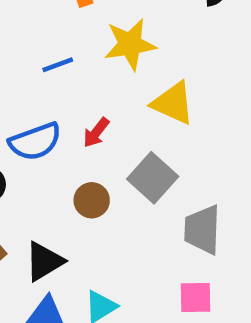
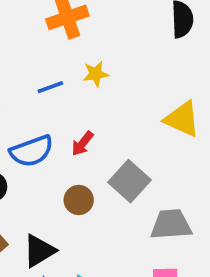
yellow star: (130, 44) -> (96, 74), moved, size x0.6
yellow triangle: (173, 103) -> (182, 119), moved
gray trapezoid: (202, 230) -> (171, 224), turned 84

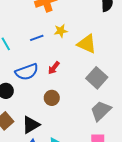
yellow triangle: (182, 119) -> (87, 44), moved
gray square: (130, 181) -> (97, 78), moved
gray trapezoid: (171, 224) -> (101, 111), turned -40

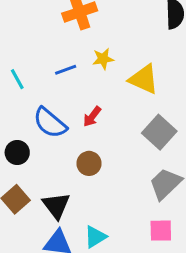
blue semicircle: (27, 72) -> (50, 123), turned 60
black triangle: (31, 125) -> (56, 206), turned -36

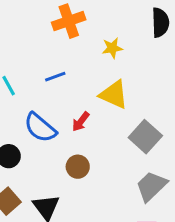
yellow star: (103, 59) -> (112, 48), moved
yellow triangle: (144, 79) -> (114, 95), moved

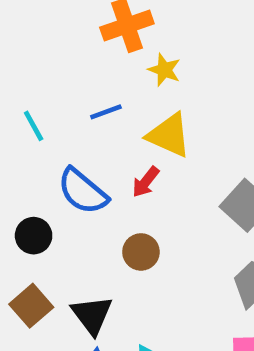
yellow star: (112, 48) -> (164, 70), moved, turned 30
yellow triangle: (114, 95) -> (169, 135), moved

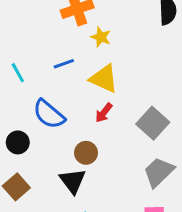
red arrow: (146, 182) -> (104, 113), moved
black triangle: (92, 315) -> (73, 181), moved

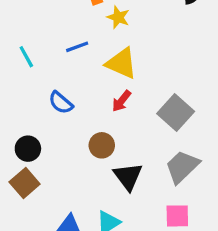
blue semicircle: (49, 114) -> (61, 103), size x0.7
black circle: (18, 142) -> (28, 149), moved
black triangle: (73, 181) -> (128, 177), moved

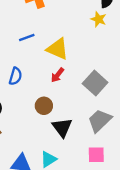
yellow star: (118, 17) -> (98, 19), moved
blue semicircle: (61, 103) -> (15, 76), turned -114

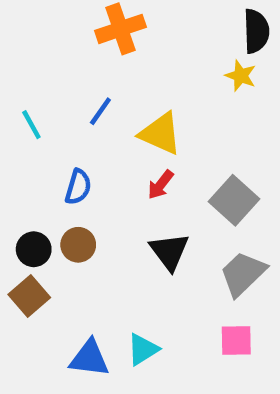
blue line: (27, 38) -> (100, 111), turned -35
brown circle: (44, 106) -> (78, 245), moved
black triangle: (62, 127) -> (169, 251), moved

